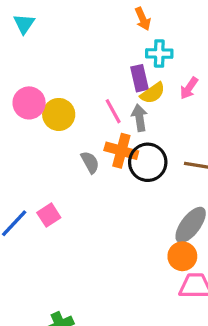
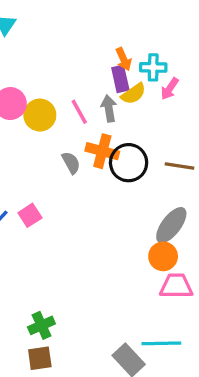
orange arrow: (143, 19) -> (124, 59), moved
cyan cross: (159, 53) -> (153, 67), moved
pink line: (113, 111) -> (79, 112), moved
gray arrow: (139, 118) -> (109, 108), moved

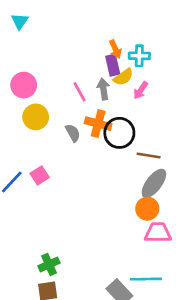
pink arrow: (170, 89) -> (141, 90), moved
yellow circle: (40, 115) -> (36, 117), moved
brown line: (179, 166) -> (149, 155), moved

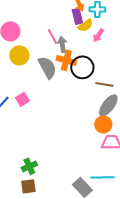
gray arrow: (103, 89) -> (62, 44), moved
gray semicircle: (73, 133) -> (47, 67), size x1.6

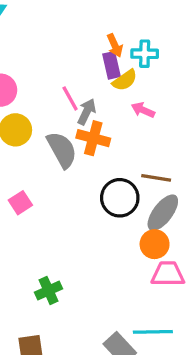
pink arrow: (98, 35) -> (143, 110), moved, turned 80
gray arrow: (62, 44) -> (87, 112), turned 35
black circle: (82, 67) -> (120, 198), moved
green cross: (29, 166) -> (49, 290), moved

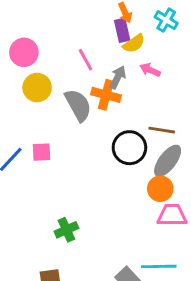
cyan cross: (145, 54) -> (166, 20), moved, turned 30
gray arrow: (87, 112) -> (118, 77), moved
pink square: (20, 203) -> (41, 152), turned 30

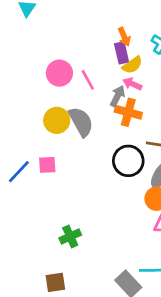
pink circle: (24, 52) -> (59, 73), moved
pink arrow: (150, 70) -> (132, 84), moved
yellow circle: (37, 88) -> (57, 120), moved
orange cross: (106, 95) -> (128, 112), moved

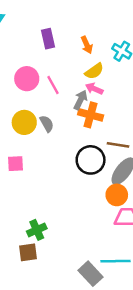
purple rectangle: (122, 53) -> (48, 39), moved
gray semicircle: (81, 122) -> (47, 124), size x0.6
brown square: (55, 282) -> (28, 252), moved

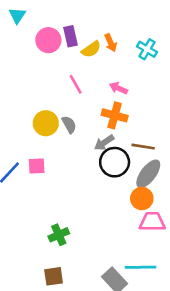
yellow semicircle: (94, 71) -> (91, 49), moved
pink circle: (27, 79) -> (48, 40), moved
gray arrow: (81, 100) -> (104, 143), moved, turned -150
brown square: (28, 252) -> (54, 276), moved

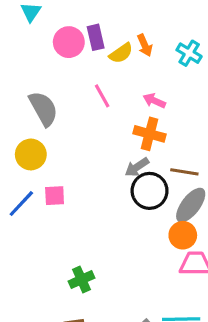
yellow circle: (46, 123) -> (31, 154), moved
gray semicircle: (69, 125) -> (43, 109), moved, size x1.6

